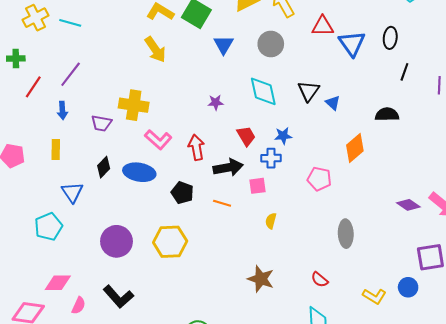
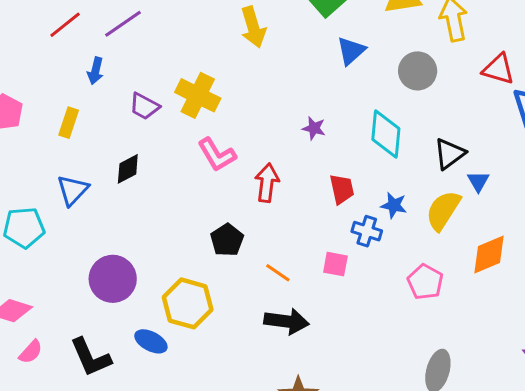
black arrow: (228, 167) -> (286, 321), moved
blue ellipse: (139, 172) -> (151, 341), moved, size x0.7
yellow semicircle: (271, 221) -> (443, 210), moved, size x1.8

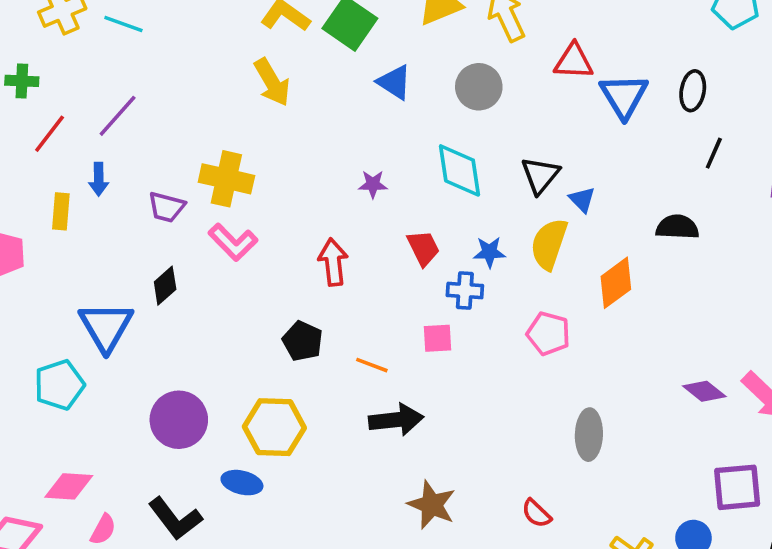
blue triangle: (351, 51) -> (394, 82), turned -32
yellow rectangle: (69, 123) -> (61, 211), moved
pink L-shape: (217, 155) -> (233, 242), moved
blue triangle: (73, 190) -> (106, 327), size x1.4

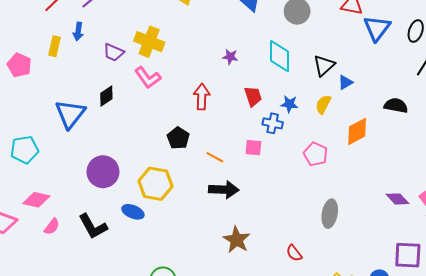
blue triangle: (582, 200) -> (345, 82), turned 35
yellow semicircle: (549, 244) -> (323, 104), size x0.7
cyan pentagon: (59, 385) -> (25, 150), moved

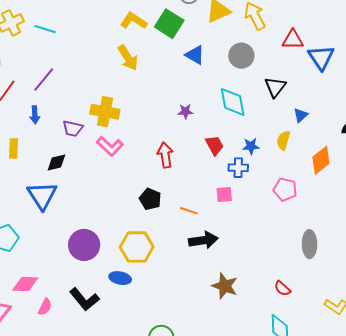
yellow rectangle: (55, 46) -> (14, 148), moved
black triangle: (324, 65) -> (275, 87), moved
black diamond: (106, 96) -> (56, 163), moved, turned 30

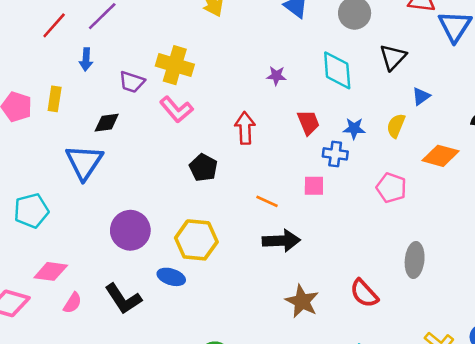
orange diamond: (321, 160) -> (441, 156), turned 48
black pentagon: (150, 199) -> (203, 168), moved
red semicircle: (282, 288) -> (364, 293), moved, size x1.4

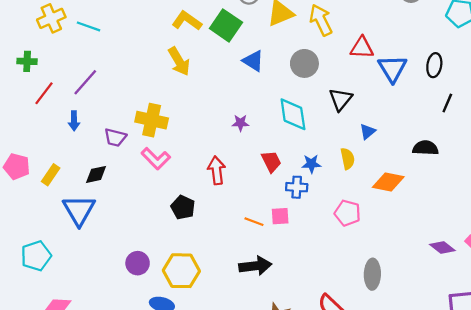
yellow rectangle: (55, 99) -> (51, 175), moved, turned 30
yellow semicircle: (396, 126) -> (348, 159), turned 150
orange line: (267, 201) -> (254, 222), moved
purple circle: (130, 230) -> (138, 263), moved, size x0.7

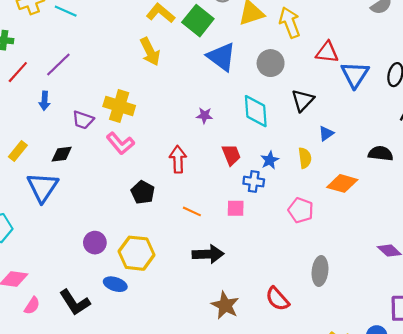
blue triangle: (253, 61) -> (221, 57), size x1.4
blue star: (311, 164) -> (270, 160), turned -30
orange line: (254, 222) -> (192, 211), moved

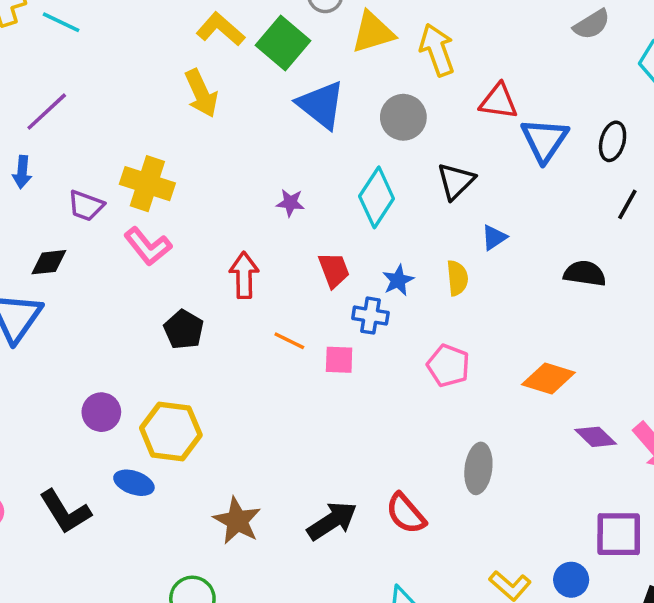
cyan diamond: (256, 111) -> (377, 197), turned 36
orange diamond: (342, 183) -> (548, 378), moved
orange line: (192, 211) -> (289, 341), moved
black arrow: (208, 254) -> (332, 521), moved, turned -32
brown star: (225, 305) -> (237, 521), moved

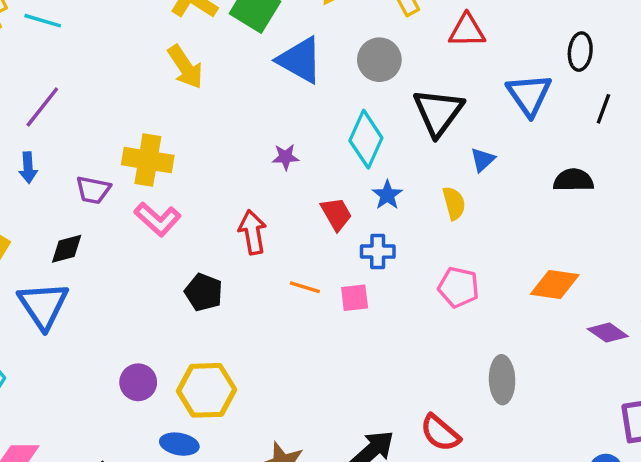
blue triangle: (544, 140) -> (529, 95), moved
black triangle: (456, 181) -> (438, 112), size x1.4
blue star: (398, 280) -> (387, 195), moved

